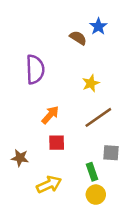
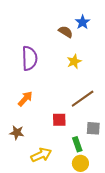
yellow star: (91, 83) -> (74, 61), moved
orange arrow: (50, 115) -> (25, 99), moved
red square: (57, 143) -> (59, 120), moved

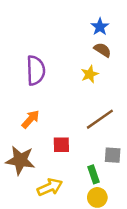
brown semicircle: (66, 32) -> (102, 50), moved
red square: (59, 120) -> (61, 145), moved
brown star: (17, 133) -> (20, 160), size x1.6

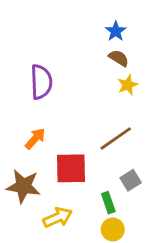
yellow star: (90, 74) -> (128, 85), moved
red square: (61, 145) -> (71, 168), size x1.6
gray square: (113, 155) -> (131, 180), turned -36

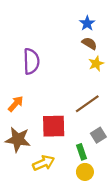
orange arrow: (35, 139) -> (16, 104), moved

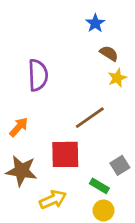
blue star: (87, 23) -> (95, 23), moved
brown line: (87, 104) -> (90, 118), moved
green rectangle: (82, 152) -> (99, 186), turned -40

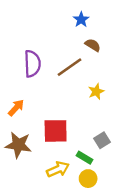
yellow star: (117, 78) -> (96, 92), moved
brown line: (90, 118) -> (70, 67), moved
yellow arrow: (53, 200) -> (58, 169), moved

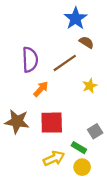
blue star: (81, 20) -> (76, 18), size x1.5
orange arrow: (16, 108) -> (41, 89), moved
brown star: (18, 145) -> (17, 122), moved

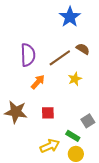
brown semicircle: (86, 42) -> (83, 49), moved
yellow star: (90, 86) -> (75, 79), moved
red square: (52, 123) -> (48, 113), size x0.6

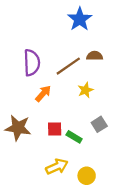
brown semicircle: (83, 49) -> (95, 56), turned -32
gray square: (88, 121) -> (99, 124), moved
green rectangle: (73, 136) -> (74, 137), moved

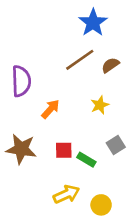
brown semicircle: (95, 56) -> (110, 65), turned -35
purple semicircle: (32, 63) -> (21, 81), moved
brown line: (68, 66) -> (80, 60), moved

